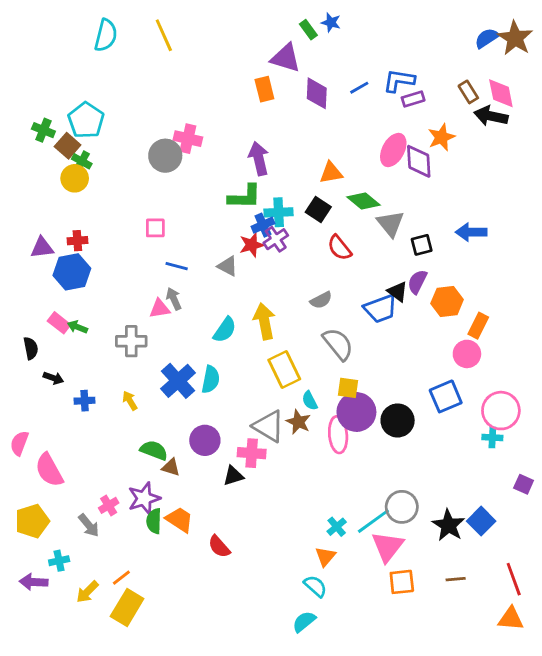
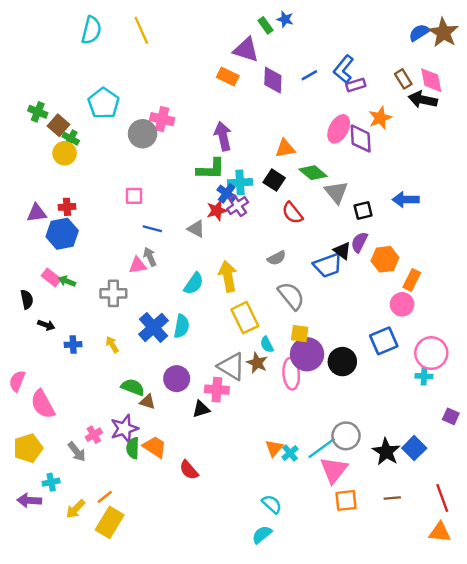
blue L-shape: (399, 81) -> (344, 69), turned -60
orange rectangle: (264, 89) -> (228, 76), turned -50
cyan pentagon: (86, 120) -> (104, 103), moved
blue cross: (263, 225) -> (227, 193), turned -30
orange triangle: (325, 556) -> (274, 448), moved

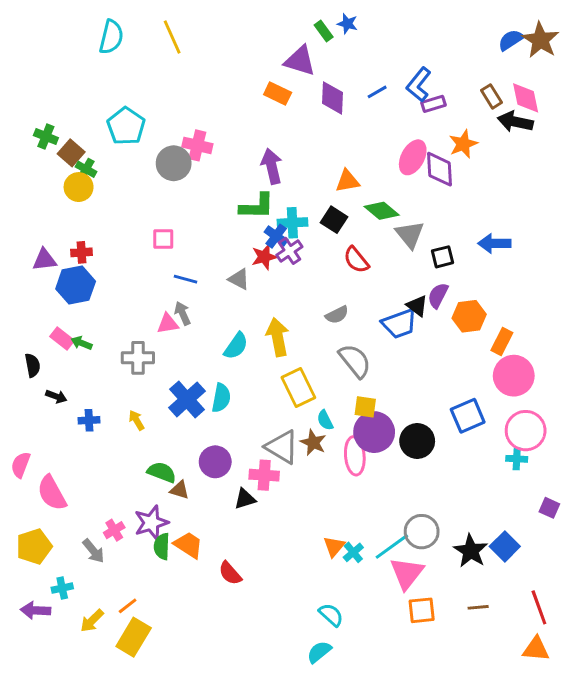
pink circle: (402, 304) -> (514, 376), moved, size x1.4

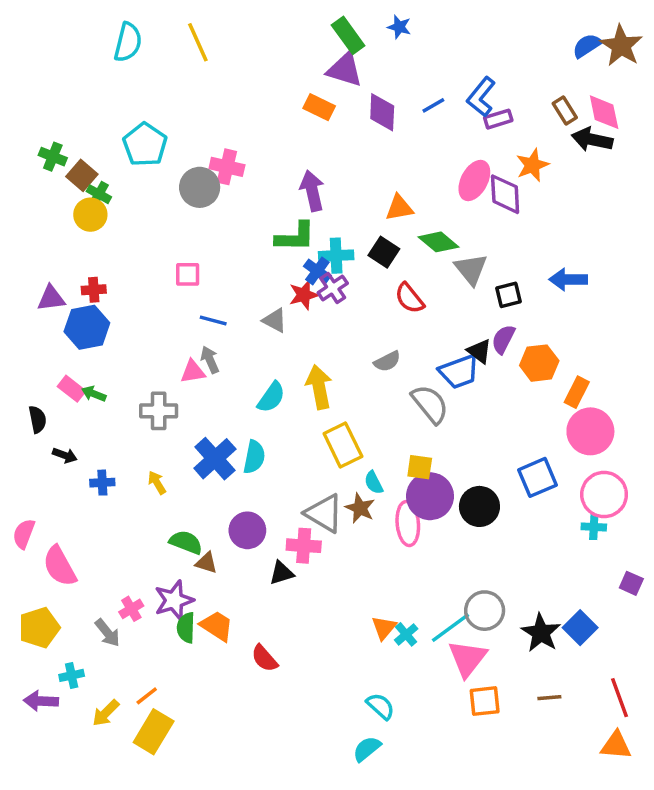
green rectangle: (324, 31) -> (348, 35), moved, size x1.5
gray semicircle: (355, 361) -> (430, 404), moved

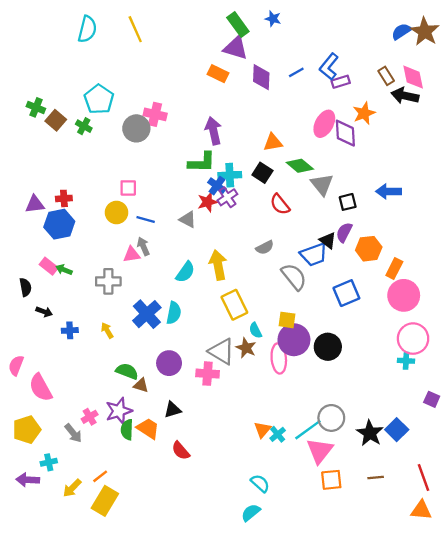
green cross: (99, 194) -> (84, 126), moved
yellow circle: (90, 215) -> (116, 212), moved
blue square: (537, 477) -> (346, 293), moved
black triangle: (282, 573) -> (173, 410), moved

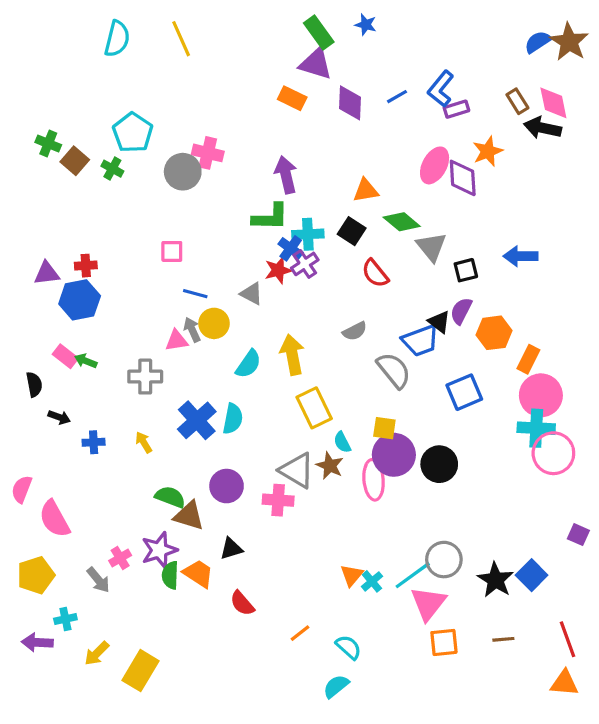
yellow circle: (116, 212) -> (214, 323), moved
cyan cross: (406, 361) -> (536, 428), moved, size x1.6
brown triangle: (141, 385) -> (189, 516), size x1.5
orange line: (100, 476) -> (300, 633), moved

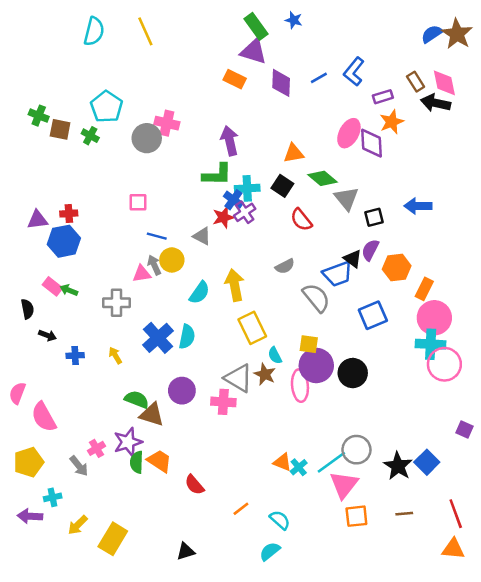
purple rectangle: (456, 109) -> (383, 97), moved
brown square: (75, 161) -> (60, 129), turned -30
black triangle: (231, 549) -> (186, 551), moved
orange triangle: (352, 575) -> (282, 462), turned -48

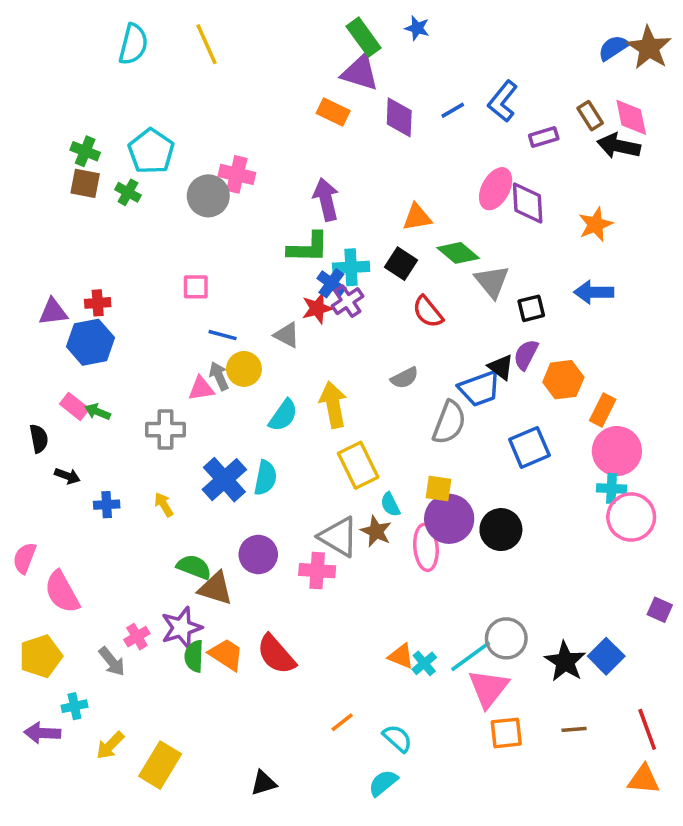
green cross: (39, 116) -> (85, 151), moved
orange star: (392, 122) -> (595, 224), moved
gray semicircle: (316, 298) -> (449, 422), turned 60
cyan cross: (431, 344) -> (612, 488), size x0.7
red semicircle: (194, 485) -> (276, 654), moved, size x1.4

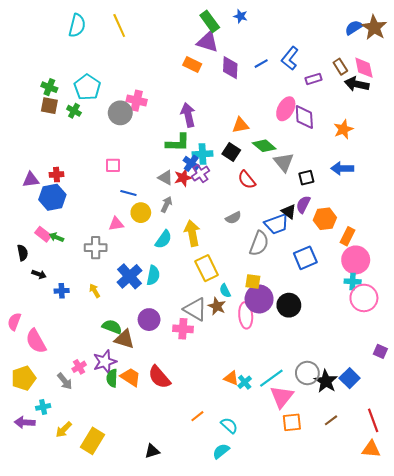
gray triangle: (287, 335) -> (165, 178), moved
gray arrow: (219, 376) -> (167, 204), moved, turned 49
gray circle: (506, 638) -> (307, 373), moved
brown line: (574, 729) -> (331, 420), turned -32

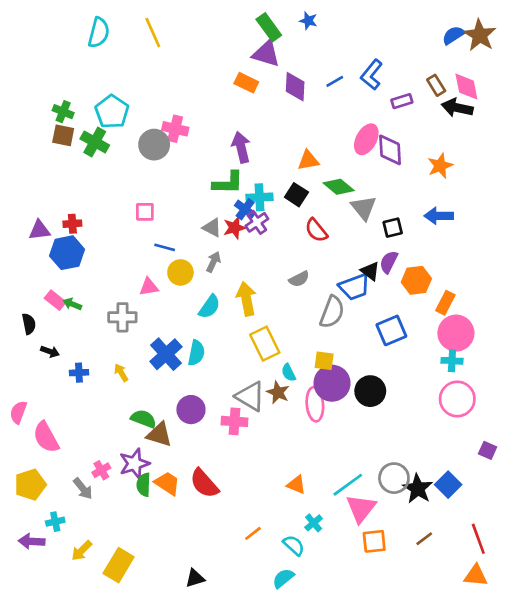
green cross: (74, 111) -> (95, 142), size x1.5
pink circle: (364, 298) -> (457, 399), moved
cyan cross: (245, 382) -> (314, 523), moved

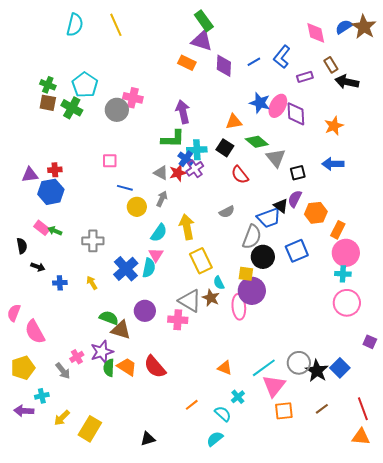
blue star: (308, 21) -> (260, 103), moved, size x1.5
pink diamond: (466, 87) -> (316, 33), moved
pink triangle: (149, 287) -> (156, 255), moved, turned -49
black circle: (370, 391) -> (263, 257), moved

